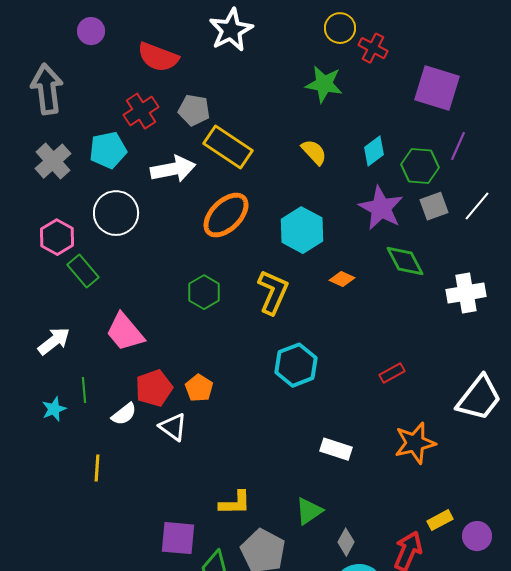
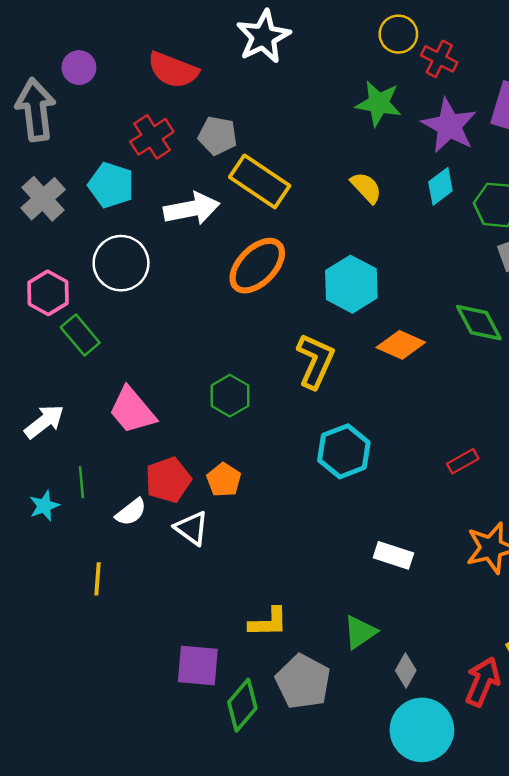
purple circle: (91, 31) -> (79, 68), moved
cyan pentagon: (108, 150) -> (111, 185), turned 30
purple star: (381, 208) -> (449, 126), moved
orange diamond: (342, 279) -> (401, 345), size x1.5
green hexagon: (204, 292) -> (230, 396), moved

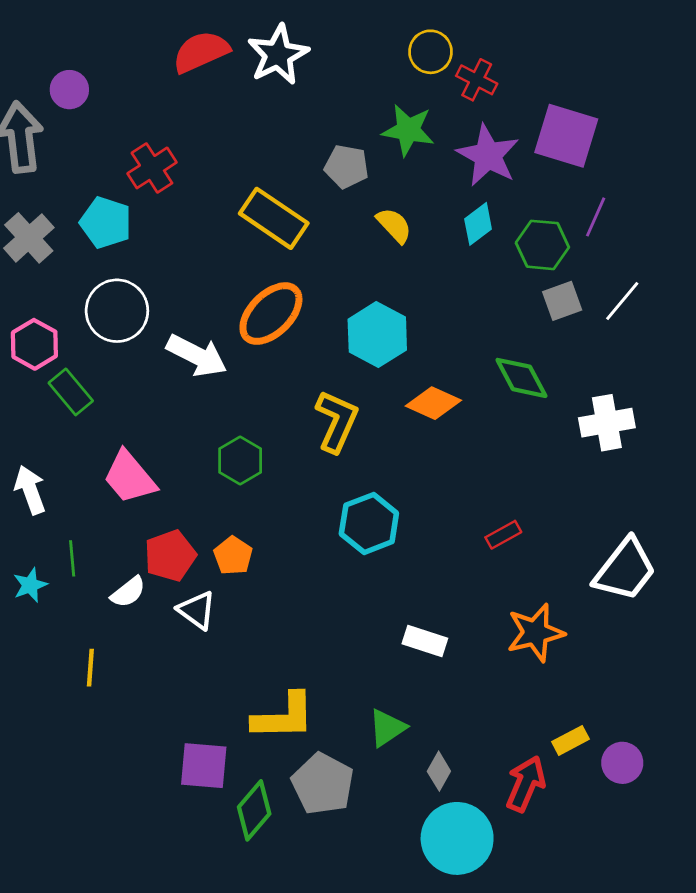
red semicircle: (173, 70) -> (201, 52), moved, turned 135
gray pentagon: (218, 136) -> (347, 167), moved
white arrow: (192, 209) -> (197, 356), moved, turned 38
white arrow: (44, 422) -> (30, 490), turned -72
yellow L-shape: (268, 622) -> (284, 717), size x1.4

